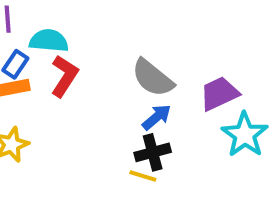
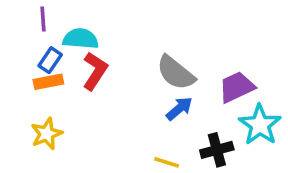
black cross: (153, 152) -> (217, 150), moved

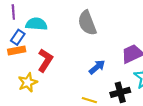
red L-shape: (95, 71) -> (45, 60), moved
gray semicircle: (176, 73) -> (87, 23), moved, turned 30
yellow star: (47, 134) -> (28, 82), moved

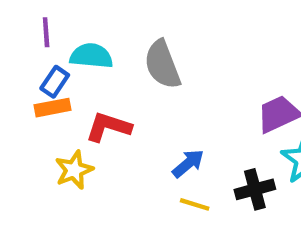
gray semicircle: (87, 23) -> (162, 65), moved
red L-shape: (45, 60) -> (109, 127), turned -105
blue arrow: (97, 67) -> (188, 164), moved

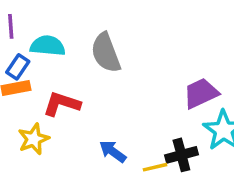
blue arrow: (188, 164) -> (113, 151), moved, turned -104
yellow line: (195, 204) -> (155, 167), moved, turned -30

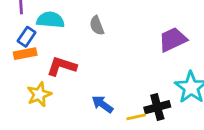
gray semicircle: (106, 53) -> (97, 25), size x0.6
purple trapezoid: (201, 93) -> (173, 40), moved

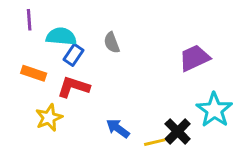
blue rectangle: (27, 37) -> (73, 55), moved
orange rectangle: (25, 54) -> (34, 73), turned 30
black cross: (157, 107) -> (178, 131), turned -30

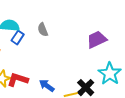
red L-shape: (73, 87) -> (18, 80), moved

